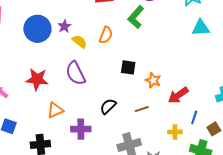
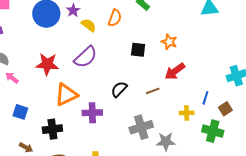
purple semicircle: (76, 73) -> (86, 57), turned -105
orange star: (153, 80) -> (169, 42), moved
red arrow: (178, 95) -> (175, 71), moved
orange triangle: (55, 110) -> (66, 95), size x1.4

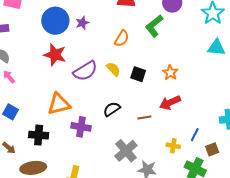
yellow semicircle: (89, 25) -> (113, 69), moved
red star: (47, 64) -> (55, 55), moved
gray cross: (141, 127) -> (126, 151), turned -35

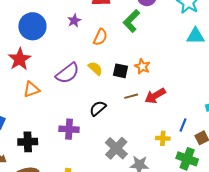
purple star: (82, 23) -> (74, 21), moved
red star: (55, 55) -> (20, 59), moved, turned 30
orange star: (170, 73) -> (142, 66), moved
orange triangle: (59, 104) -> (31, 89), moved, size x0.7
brown line: (144, 118) -> (131, 96), moved

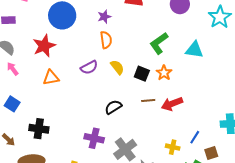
green L-shape: (131, 21) -> (159, 43), moved
cyan triangle: (195, 36) -> (194, 50), moved
orange semicircle: (100, 37) -> (106, 40), moved, turned -42
purple semicircle: (68, 73) -> (89, 67), size x0.7
purple cross: (69, 129) -> (94, 138), moved

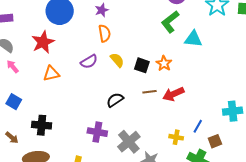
green L-shape: (159, 43) -> (170, 22), moved

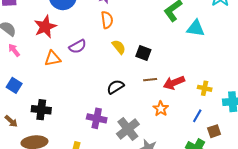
purple semicircle: (89, 62) -> (78, 47), moved
orange star: (164, 63) -> (161, 109), moved
yellow cross: (176, 137) -> (205, 88), moved

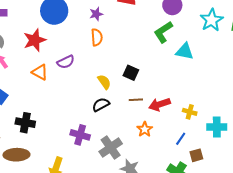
yellow semicircle: (119, 47) -> (104, 82), moved
orange triangle: (53, 58) -> (40, 72), turned 36

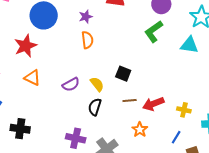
cyan triangle: (185, 51) -> (189, 45), moved
purple semicircle: (66, 62) -> (71, 85), moved
black semicircle: (101, 105) -> (95, 107), turned -42

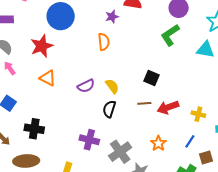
purple star: (86, 17) -> (112, 17), moved
black square: (123, 74) -> (152, 78), moved
orange star: (140, 130) -> (158, 143), moved

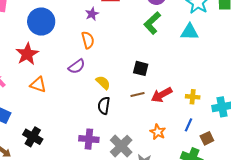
purple semicircle: (86, 86) -> (77, 66), moved
black cross: (34, 129) -> (33, 137), turned 30

